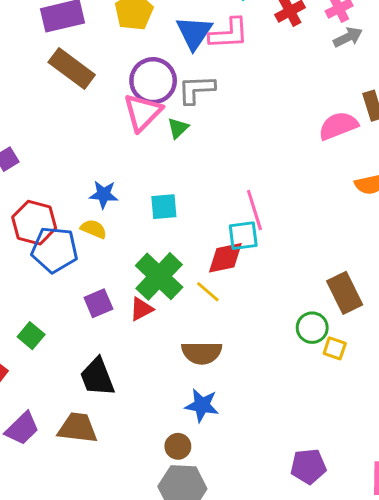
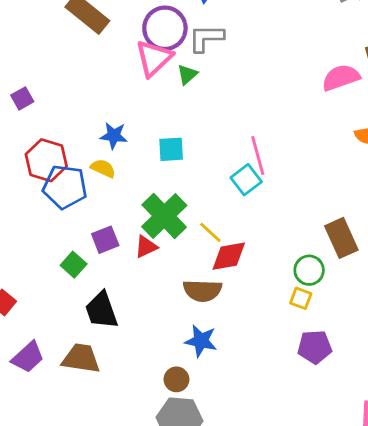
cyan square: (243, 236) -> (246, 180), turned -32
red diamond: (225, 258) -> (229, 256), moved
green square: (31, 336) -> (74, 265), moved
yellow square: (335, 348) -> (301, 298), moved
purple pentagon: (308, 466) -> (315, 347), moved

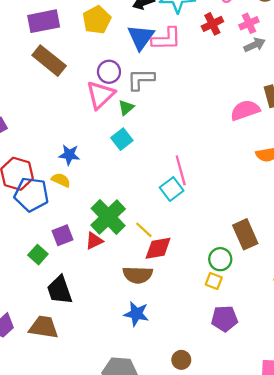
purple circle: (165, 28) -> (109, 72), size x0.7
cyan square: (171, 149) -> (122, 139), moved, turned -35
brown circle: (176, 379) -> (181, 360), moved

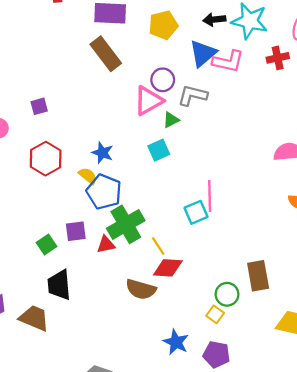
blue pentagon: (31, 194) -> (104, 192), moved
blue star: (136, 314) -> (176, 342), moved

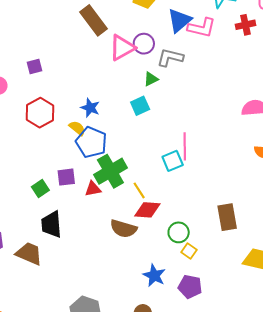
pink triangle: (148, 101) -> (122, 48), moved
green circle: (227, 294) -> (179, 232), moved

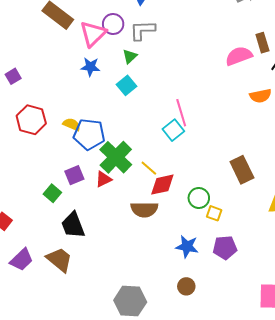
blue star: (90, 108) -> (90, 67), moved
brown trapezoid: (29, 254) -> (59, 260), turned 32

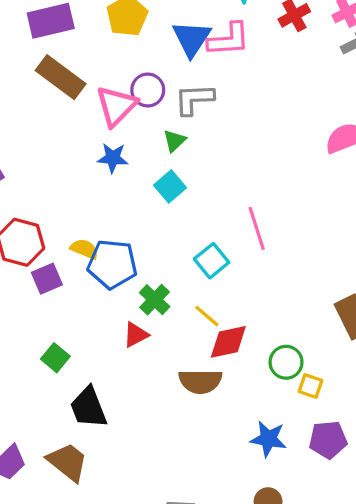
cyan square: (173, 130) -> (212, 261), moved
green cross: (116, 157) -> (155, 300), size x0.6
purple square: (74, 175) -> (47, 279), moved

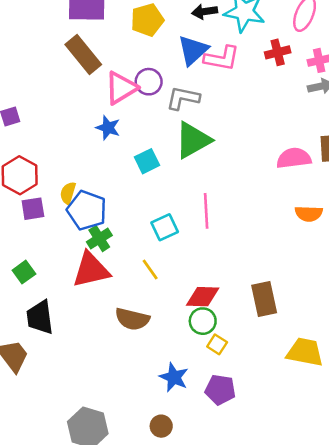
green triangle: (175, 141) -> (193, 140), moved, size x2.0
yellow semicircle: (84, 249) -> (68, 193), turned -110
green cross: (155, 300) -> (99, 239), moved
red triangle: (136, 335) -> (91, 270), size x1.8
red diamond: (228, 342) -> (203, 297), moved

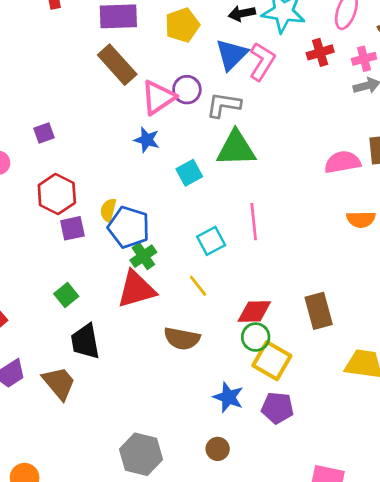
pink L-shape: (222, 58) -> (262, 61), turned -66
green triangle: (193, 140) -> (236, 148), turned 30
yellow square: (217, 344) -> (272, 361), size x1.8

